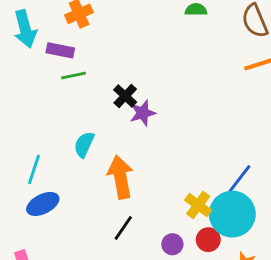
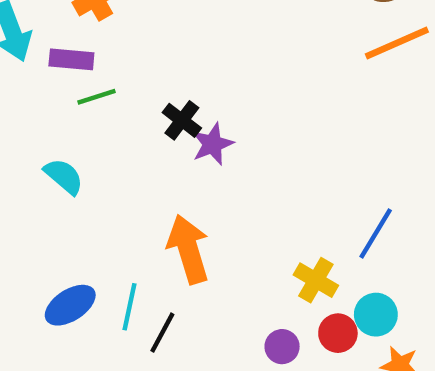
cyan semicircle: (84, 144) -> (64, 176), moved, turned 112
cyan line: (34, 169) -> (130, 307), moved
cyan circle: (232, 214) -> (376, 315), moved, size x0.6
black line: (123, 228) -> (162, 333), moved

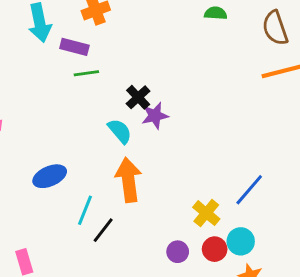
cyan semicircle: (64, 176) -> (120, 131), moved
blue ellipse: (70, 305) -> (50, 176), moved

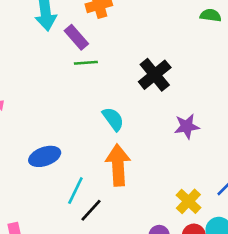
purple rectangle: (74, 47) -> (76, 37), turned 30
black cross: (138, 97) -> (155, 75), moved, size x1.4
purple star: (155, 116) -> (187, 126), moved

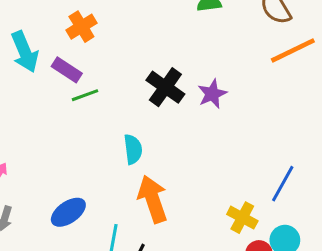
cyan semicircle: (113, 119) -> (133, 149), turned 45
purple star: (187, 126) -> (212, 94), moved

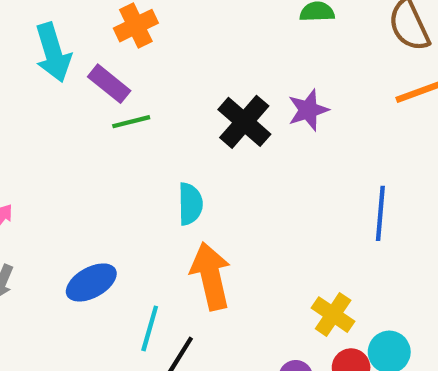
purple star: (212, 94) -> (308, 110), moved
blue line: (283, 184) -> (380, 213), moved, turned -30

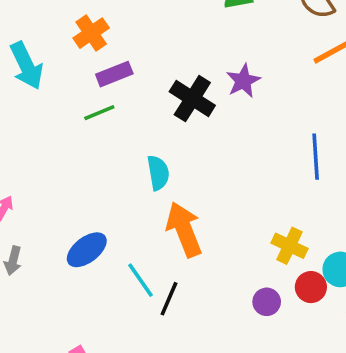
purple rectangle: (109, 84) -> (114, 74), moved, turned -52
cyan line: (150, 328) -> (141, 280), turned -42

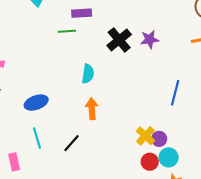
orange arrow: (184, 230) -> (92, 109), size x0.7
cyan line: (141, 280) -> (37, 138), moved
purple circle: (267, 302) -> (159, 139), moved

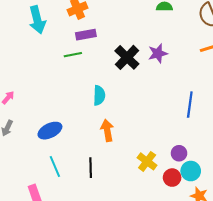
yellow cross: (145, 136) -> (147, 161), moved
black line: (72, 143) -> (91, 168), turned -36

